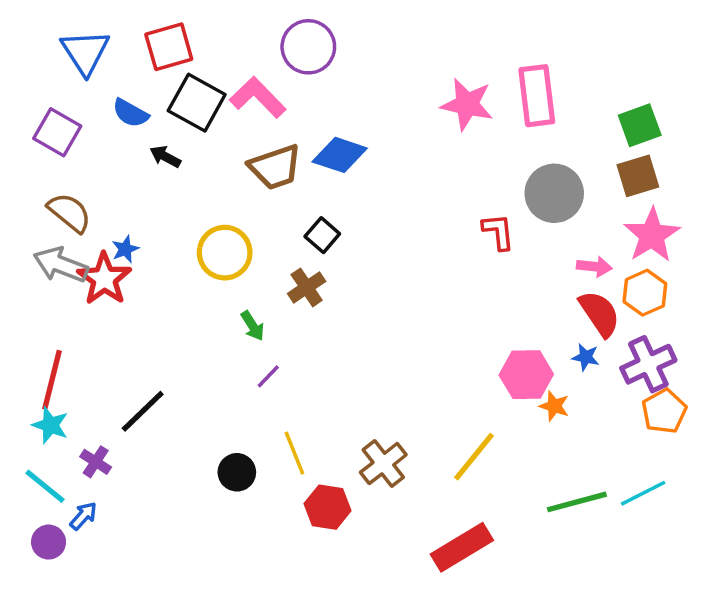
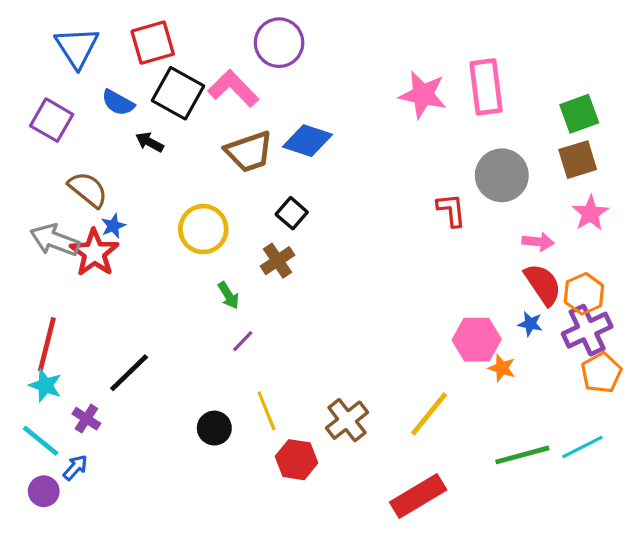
brown semicircle: (69, 212) -> (88, 190), moved
pink star: (652, 235) -> (590, 213), size x0.7
orange hexagon: (645, 293) -> (584, 294), moved

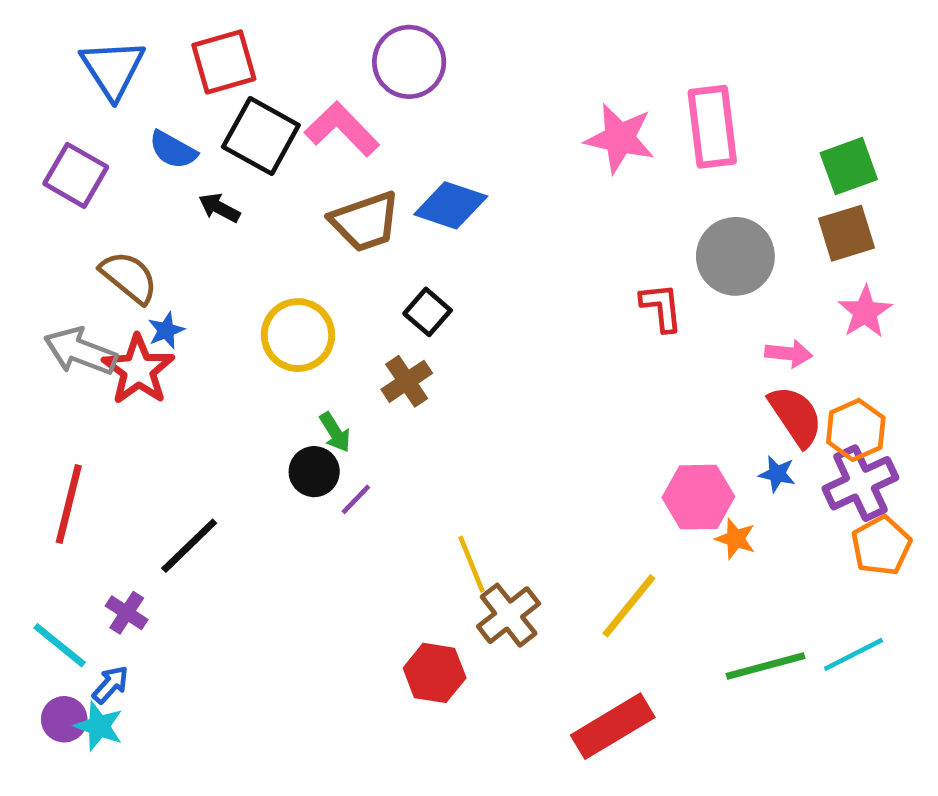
cyan star: (45, 385) -> (99, 726), moved
yellow line: (266, 411) -> (472, 564), moved
black circle: (214, 428) -> (314, 472), moved

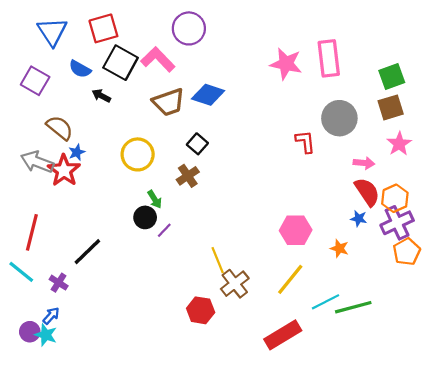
pink hexagon: (698, 497) -> (296, 230), moved
cyan line: (60, 645) -> (21, 272), moved
cyan line: (853, 654) -> (326, 302), moved

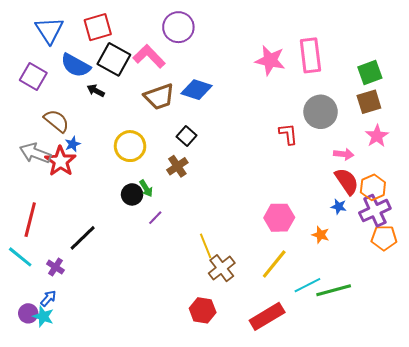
blue semicircle: (80, 69) -> (76, 65), size x1.4
black circle: (145, 217) -> (132, 194), moved
orange pentagon: (407, 252) -> (384, 238), turned 30
red hexagon: (201, 310) -> (203, 310), moved

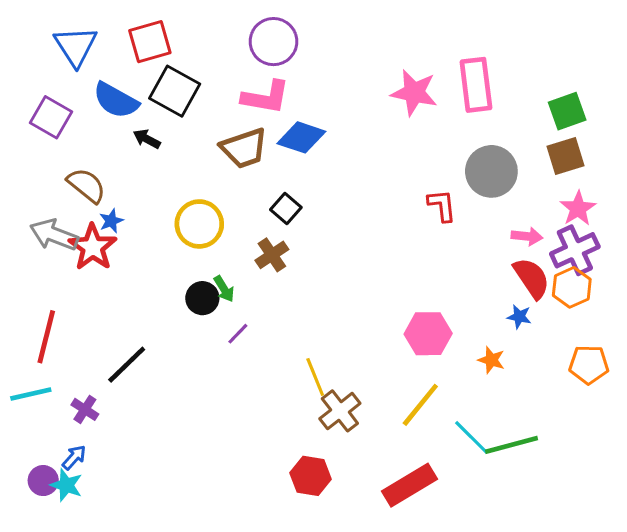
pink L-shape: (149, 56) -> (266, 97), moved, turned 144
purple cross: (375, 211) -> (575, 250), moved
cyan line: (20, 257) -> (31, 394), turned -52
cyan line: (307, 285) -> (471, 437), turned 72

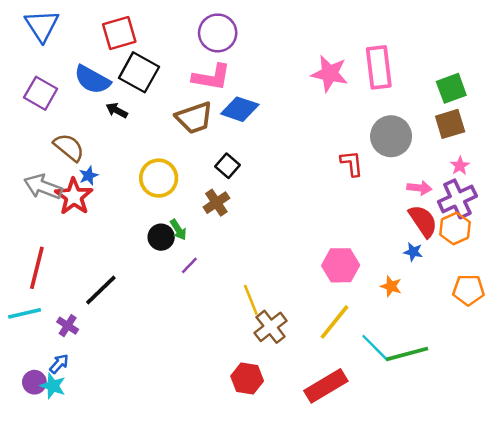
blue triangle: (76, 46) -> (42, 26), moved
pink star: (578, 209) -> (460, 166), size x0.7

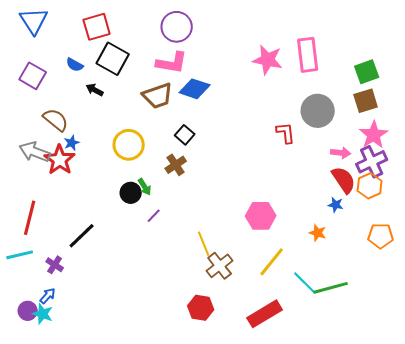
blue semicircle: (92, 80) -> (75, 65), size x0.6
pink star: (460, 166) -> (374, 135), size x1.8
pink hexagon: (341, 265) -> (261, 216), moved

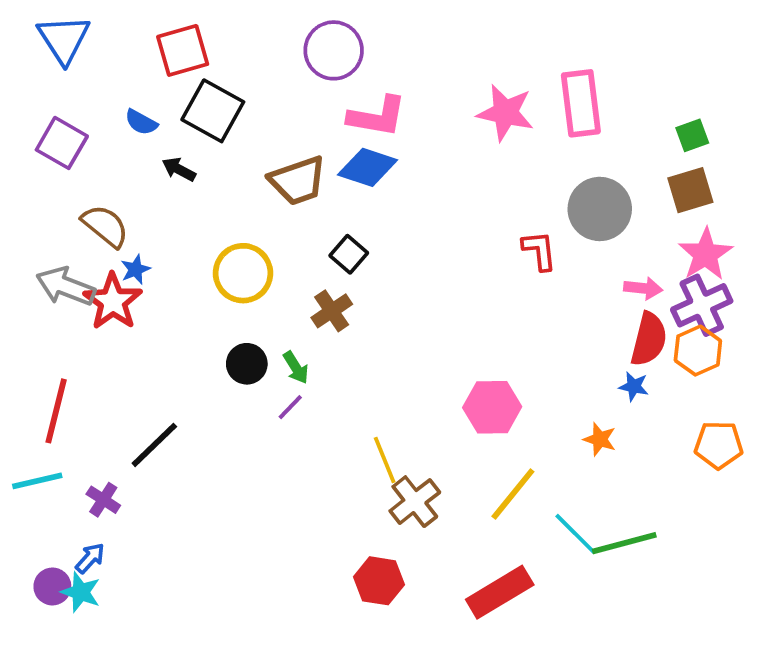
pink L-shape: (172, 63) -> (377, 116), moved
green square: (367, 72) -> (692, 135), size x0.7
red semicircle: (344, 180) -> (649, 339), turned 48
green arrow: (145, 187) -> (296, 368), moved

